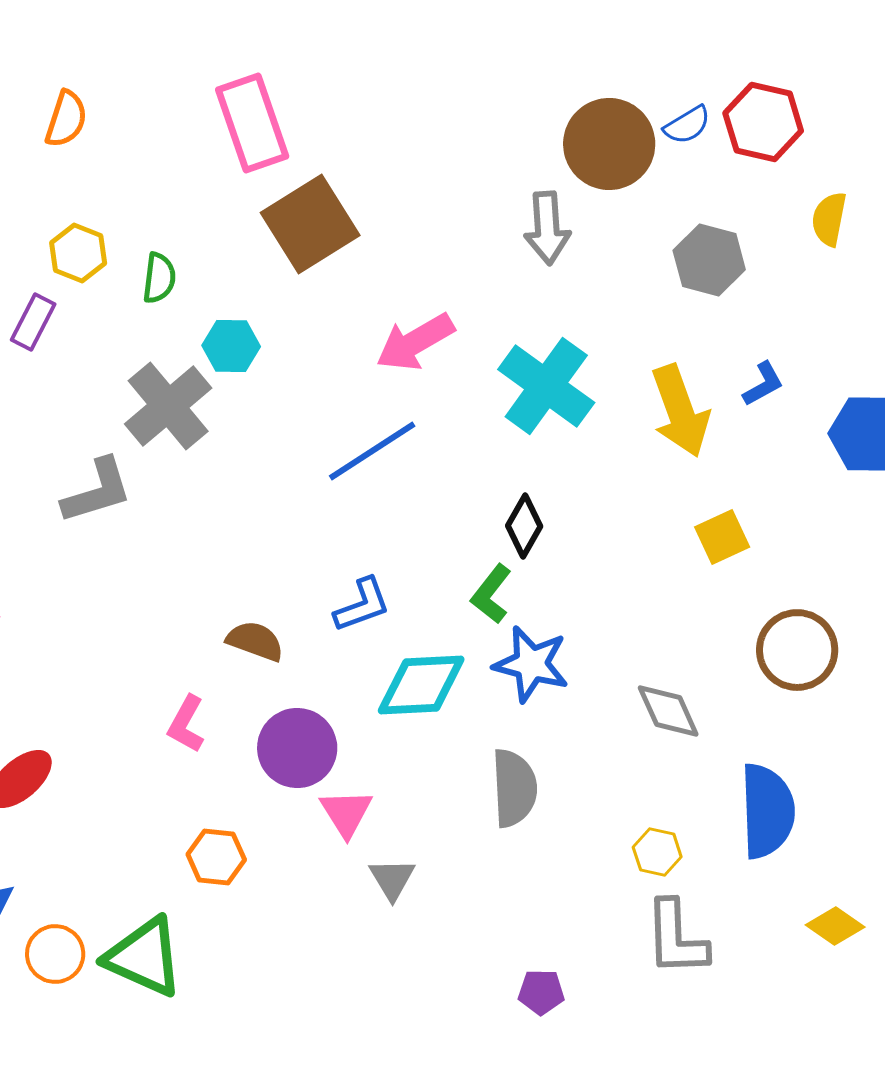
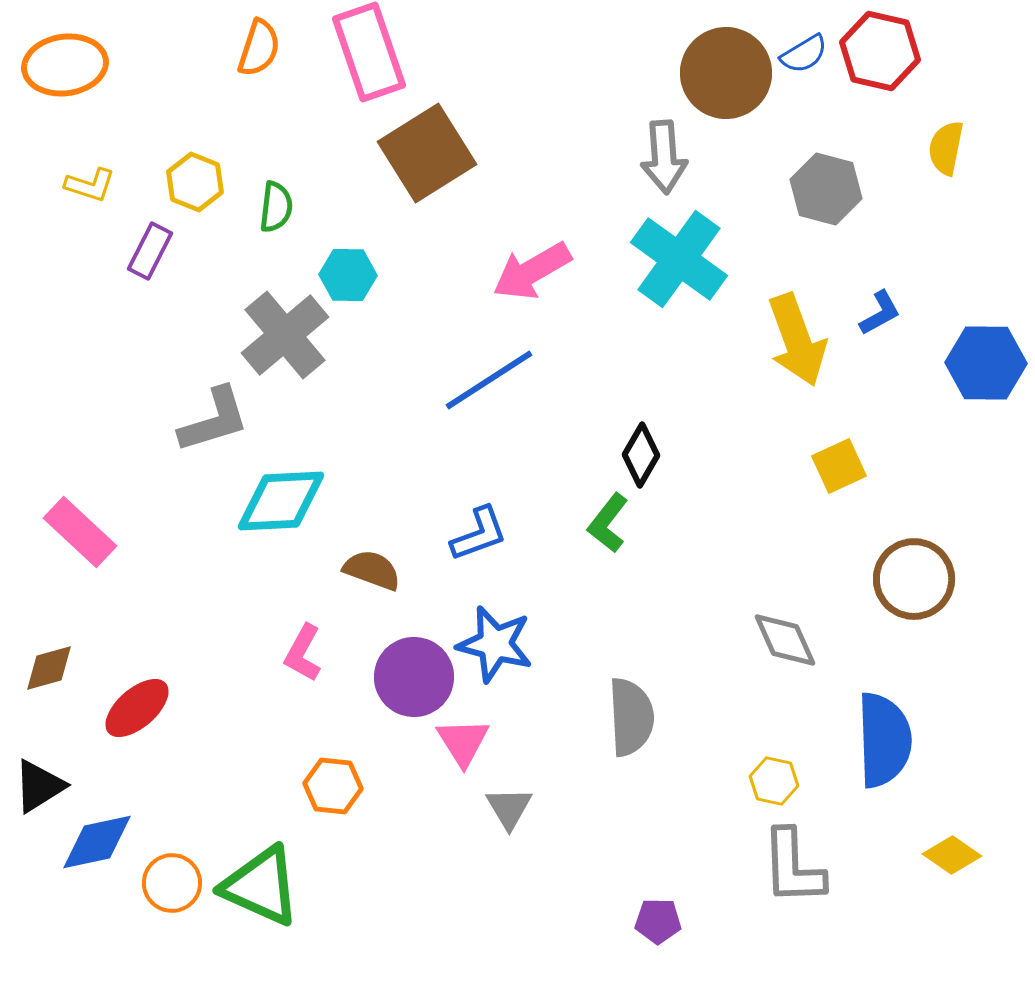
orange semicircle: (66, 119) -> (259, 48), moved
cyan cross: (546, 386) -> (679, 259), moved
blue star: (531, 664) -> (495, 644), moved
cyan diamond: (421, 685) -> (281, 501), moved

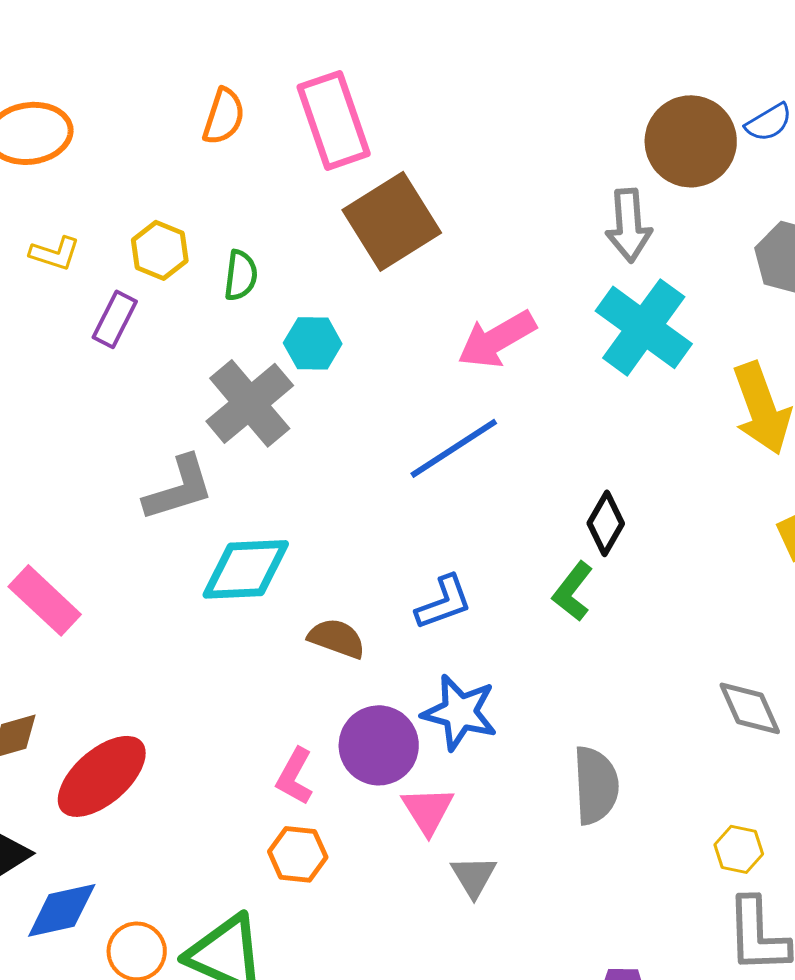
pink L-shape: (303, 653) -> (295, 776), moved
red ellipse: (137, 708) -> (102, 776), size x1.4

